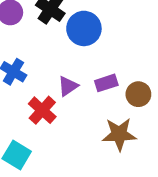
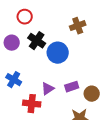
red cross: (42, 110) -> (32, 104), turned -36

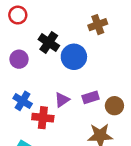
red circle: (25, 17) -> (18, 15), moved
purple circle: (12, 43) -> (19, 59), moved
blue cross: (14, 80) -> (23, 101), moved

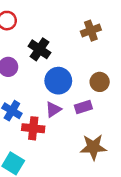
blue circle: (74, 57) -> (58, 81), moved
brown circle: (114, 106) -> (100, 82), moved

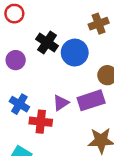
blue circle: (58, 81) -> (75, 53), moved
purple rectangle: (83, 107) -> (91, 100), size x1.5

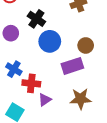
blue circle: (75, 53) -> (50, 41), moved
purple triangle: (61, 103) -> (45, 100), moved

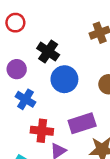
purple rectangle: (72, 66) -> (82, 123), moved
blue cross: (14, 69) -> (25, 99), moved

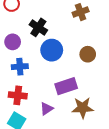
blue cross: (25, 99) -> (20, 67), turned -35
red cross: (42, 131) -> (18, 95), moved

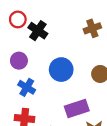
black cross: (38, 27) -> (38, 31), moved
blue cross: (20, 67) -> (27, 87), turned 35

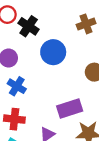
blue circle: (61, 70) -> (53, 52), moved

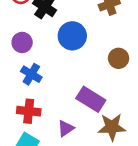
purple rectangle: (70, 109) -> (91, 99), turned 50

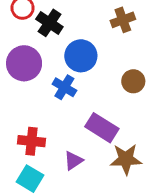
purple circle: (22, 42) -> (24, 63), size x1.5
blue cross: (31, 74) -> (64, 87), moved

